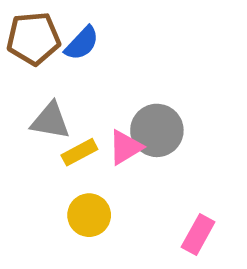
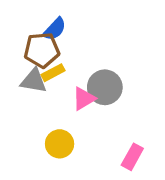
brown pentagon: (33, 38) -> (42, 50), moved
yellow rectangle: (79, 152) -> (53, 73), moved

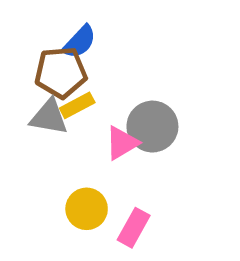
pink rectangle: (132, 157) -> (134, 228), moved

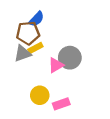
gray triangle: (49, 117) -> (23, 53), turned -30
pink rectangle: (134, 228) -> (61, 104), turned 42

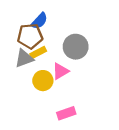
gray circle: (70, 58) -> (76, 47), moved
yellow circle: (40, 95) -> (43, 81), moved

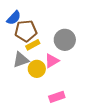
blue semicircle: (39, 21) -> (14, 18), moved
gray triangle: (24, 58) -> (21, 60), moved

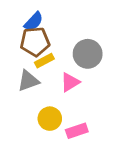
blue semicircle: (14, 18) -> (34, 21), moved
yellow circle: (37, 69) -> (50, 119), moved

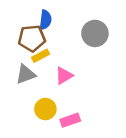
blue semicircle: (34, 21) -> (45, 20), moved, turned -36
gray circle: (88, 54) -> (95, 33), moved

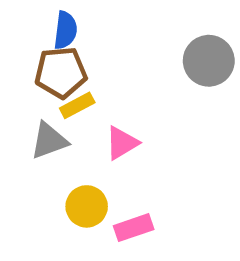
blue semicircle: (45, 20) -> (65, 30), moved
gray circle: (95, 33) -> (209, 61), moved

